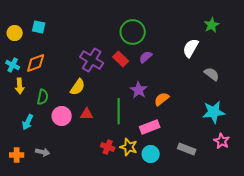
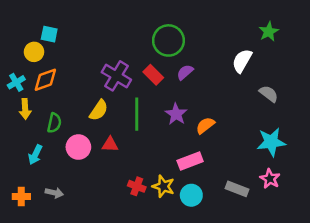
yellow circle: (15, 33) -> (34, 52), moved
cyan cross: (13, 65) -> (16, 82), turned 32
green line: (119, 111) -> (137, 114), moved
pink star: (222, 141) -> (270, 179), moved

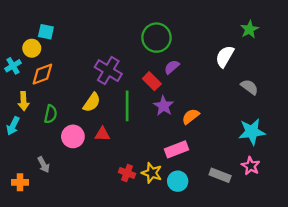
red rectangle: (153, 75) -> (152, 81), moved
cyan cross: (16, 82) -> (13, 66), moved
cyan arrow: (35, 155) -> (13, 126), moved
gray arrow: (54, 193) -> (44, 165), moved, turned 49

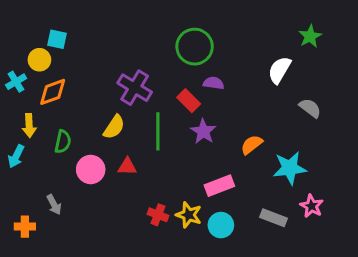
purple semicircle: (172, 67) -> (214, 83), turned 49
orange semicircle: (191, 116) -> (252, 145), moved
cyan star: (252, 132) -> (290, 168), moved

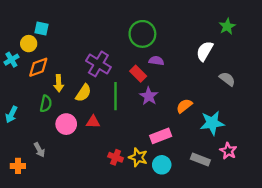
yellow arrow: (29, 126) -> (59, 83), moved

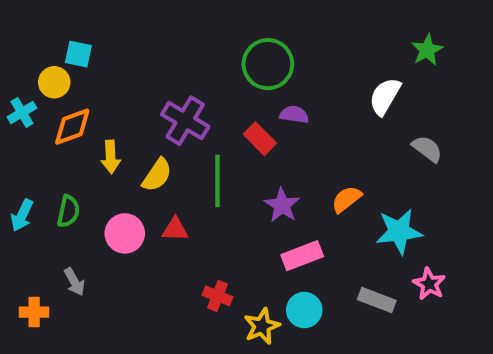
purple star: (149, 96) -> (282, 205), moved
green semicircle: (46, 104) -> (68, 211), moved
yellow star: (138, 157) -> (262, 326), moved, turned 30

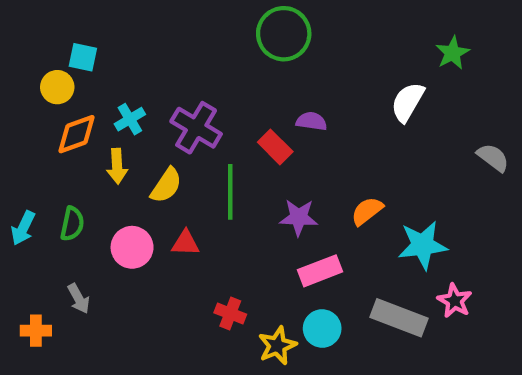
green circle: (268, 64) -> (284, 34), moved
cyan cross: (22, 112) -> (130, 119), moved
gray semicircle: (427, 149) -> (493, 158), moved
purple star: (282, 205) -> (299, 217), turned -30
gray rectangle: (377, 300) -> (399, 318), size x1.4

